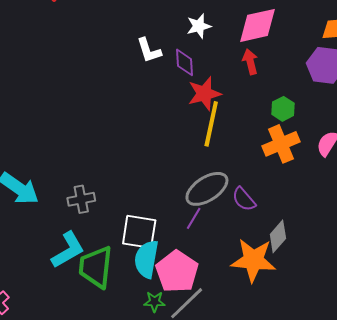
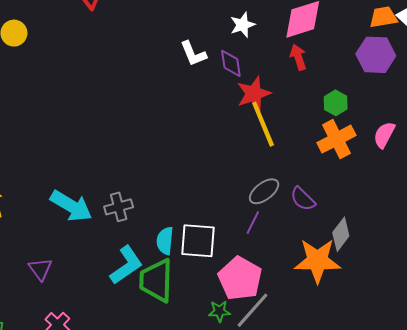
yellow line: (211, 124) -> (263, 124), turned -30
gray ellipse: (207, 189) -> (264, 191), size x0.7
gray cross: (81, 199) -> (119, 207), moved
cyan semicircle: (146, 259) -> (165, 241), moved, size x0.7

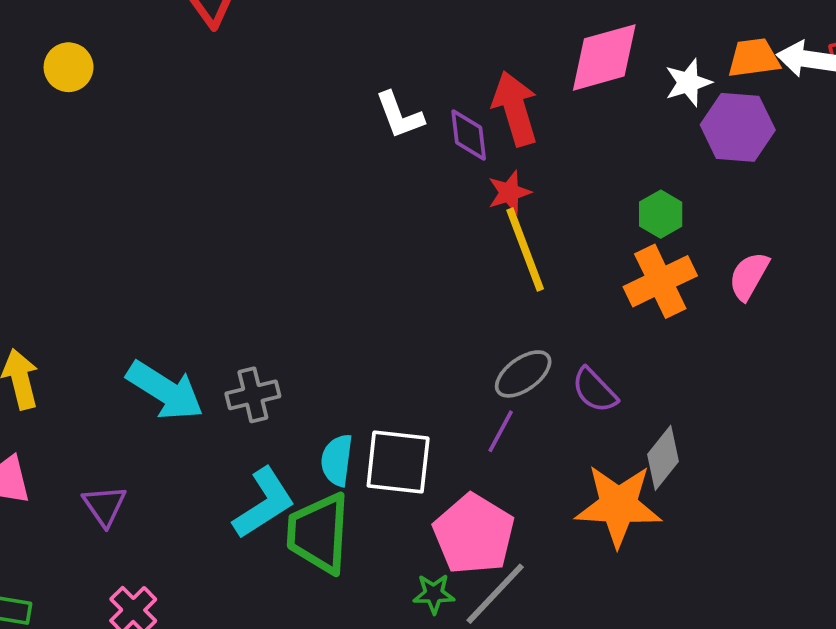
white star: (243, 25) -> (688, 83), moved
red arrow: (298, 57) -> (515, 109), moved, size x1.5
red star: (254, 94) -> (509, 192), size x0.7

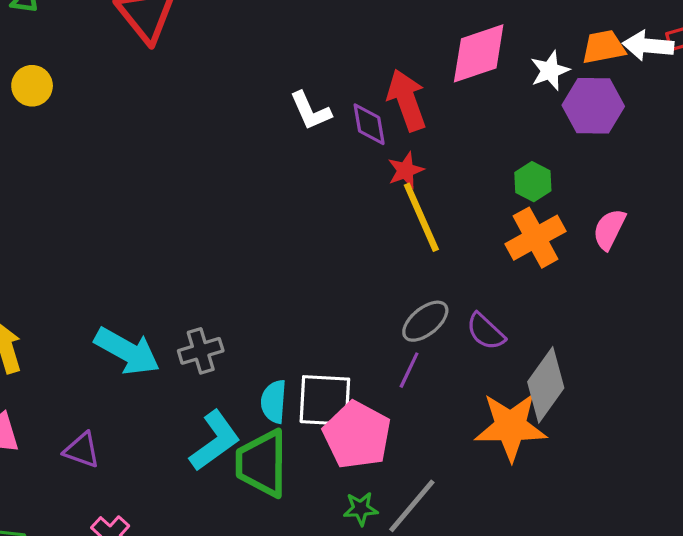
gray diamond: (663, 458) -> (546, 385), size x1.4
purple triangle: (105, 506) -> (82, 450), turned -33
pink pentagon: (474, 534) -> (357, 435), moved

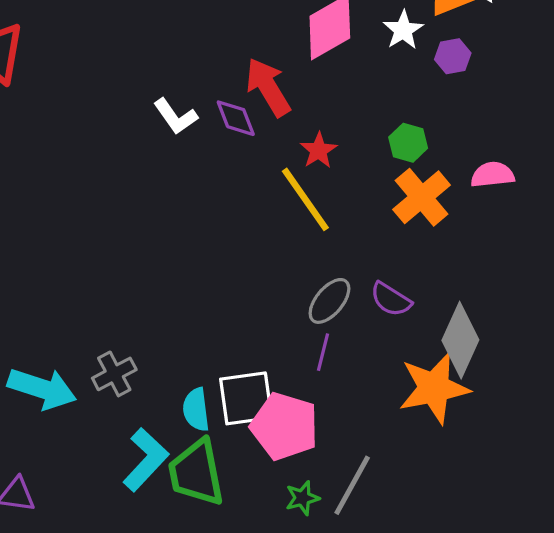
purple hexagon: (593, 106) -> (453, 56), size x0.6
red star: (406, 170) -> (319, 150), moved
pink semicircle: (609, 229) -> (493, 175), turned 69

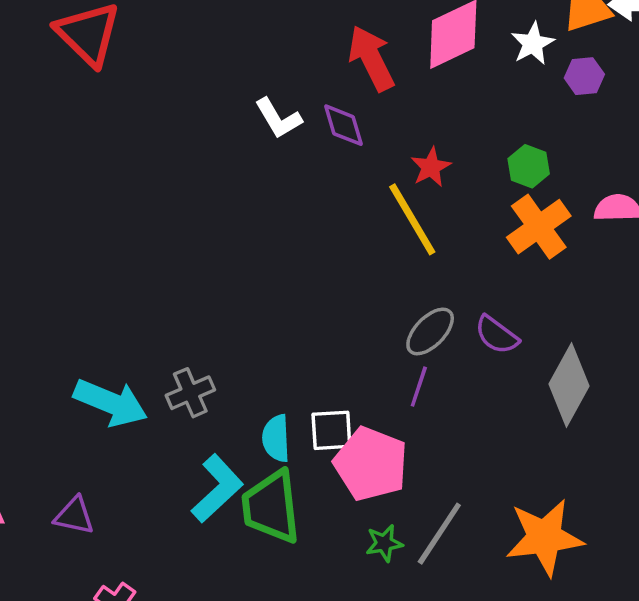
red arrow: (268, 87) -> (371, 58), moved
orange star: (434, 388) -> (545, 537), moved
white square: (246, 398) -> (331, 430), size x0.7

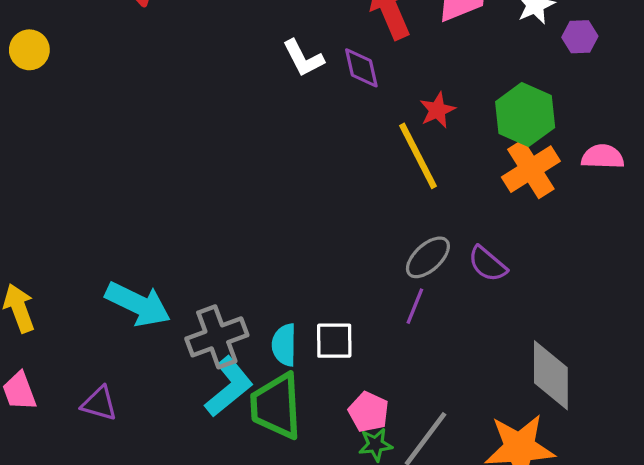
green hexagon: (529, 166) -> (525, 115), size x1.6
gray diamond: (569, 385) -> (551, 375), moved, turned -32
gray cross: (190, 393) -> (217, 337), moved, size x1.4
pink pentagon: (371, 464) -> (369, 412), moved, size x0.6

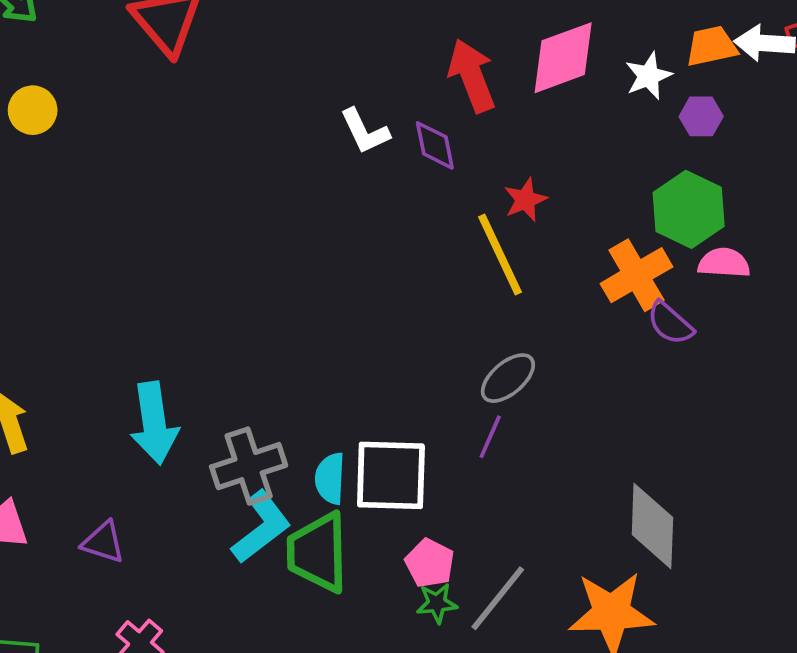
green hexagon: (525, 115) -> (689, 209), moved
purple semicircle: (488, 264) -> (670, 323), moved
cyan arrow: (138, 304) -> (154, 423), turned 54
white square: (334, 341) -> (391, 475), size x1.6

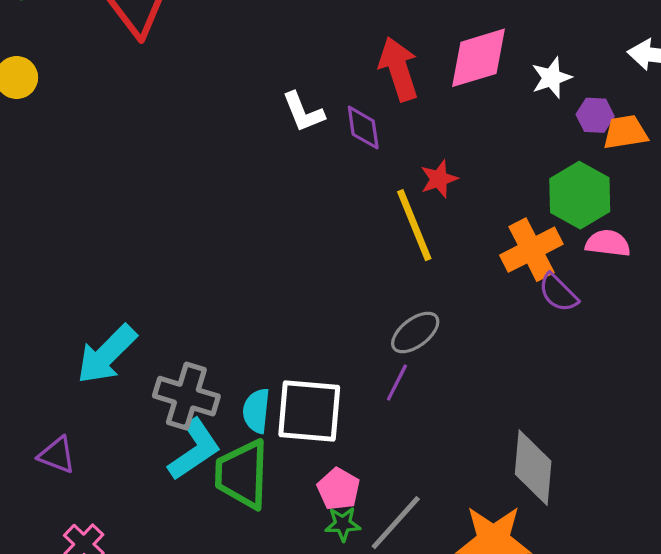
orange trapezoid: (711, 46) -> (625, 132), moved
cyan arrow: (154, 423) -> (107, 354), turned 50
gray cross: (249, 466) -> (186, 396), turned 32

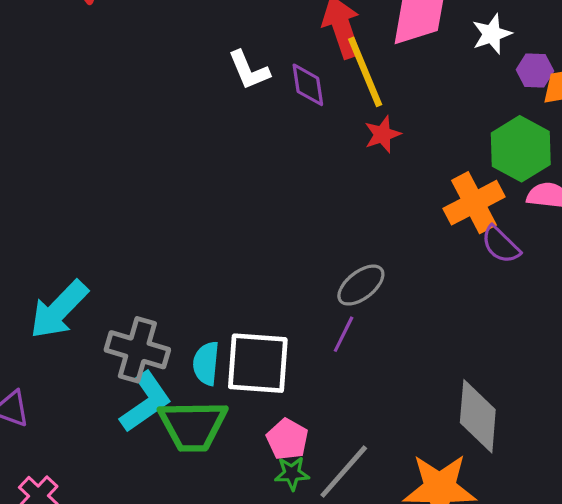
yellow line: (414, 225) -> (365, 72), moved
green trapezoid: (242, 474) -> (193, 426), turned -92

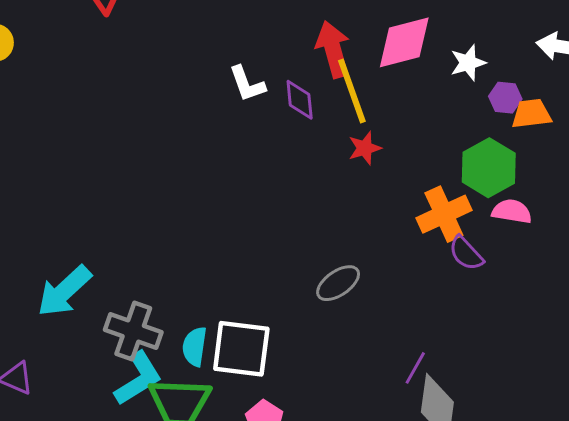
purple line: (344, 334) -> (415, 368), moved

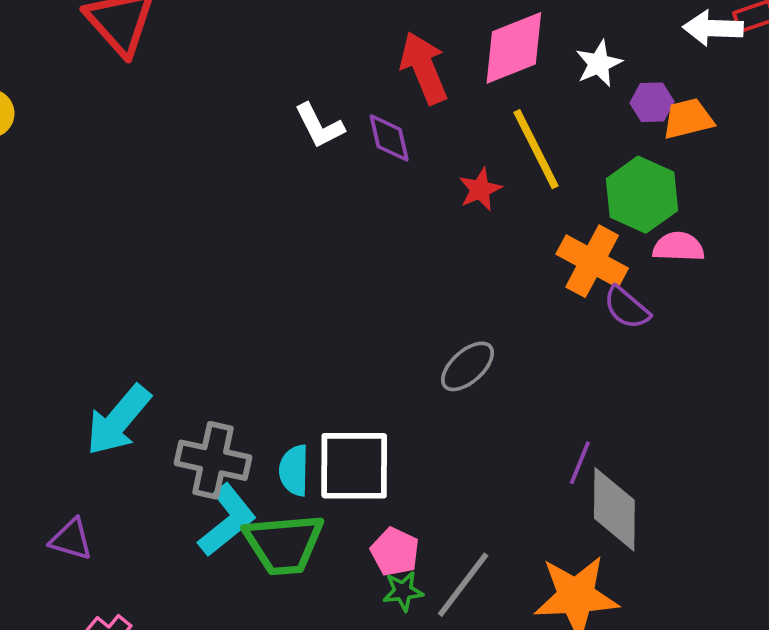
yellow line: (352, 91) -> (536, 149), moved
orange cross: (444, 214) -> (592, 261), turned -30

